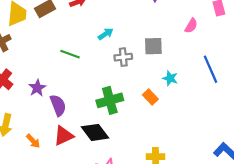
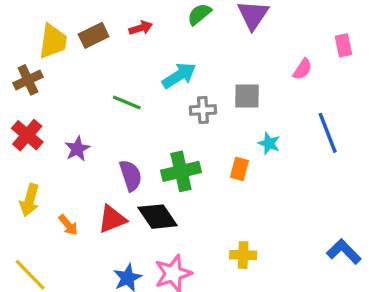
cyan arrow: (106, 34) -> (179, 76), size x1.5
orange rectangle: (150, 97) -> (239, 169), turned 56
purple semicircle: (58, 105) -> (131, 176), moved

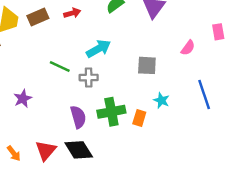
gray cross: (203, 110) -> (89, 78), moved
green cross: (181, 171) -> (111, 112), moved
purple semicircle: (131, 176) -> (78, 117), moved
red triangle: (112, 219) -> (46, 150), turned -30

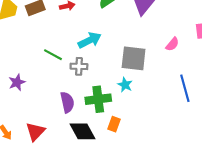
gray square: (147, 65) -> (134, 58), size x1.4
cyan star: (161, 100) -> (125, 85), moved
orange rectangle: (139, 118) -> (114, 124), moved
black diamond: (79, 150) -> (83, 131), moved

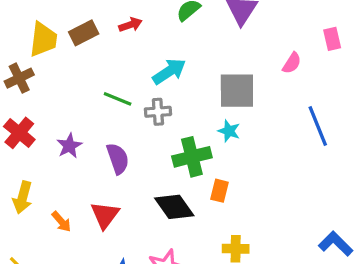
purple semicircle: (67, 102) -> (118, 159), moved

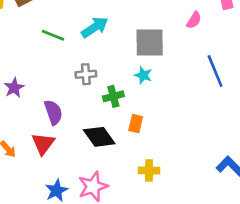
green line: (118, 99) -> (53, 35), moved
gray cross: (158, 112) -> (86, 74), moved
green cross: (192, 157) -> (113, 96), size x0.7
purple semicircle: (118, 159) -> (53, 112), moved

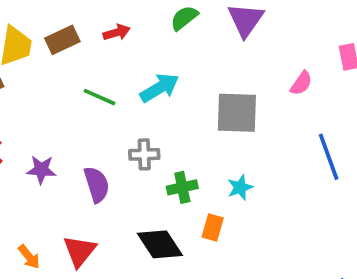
cyan star: (143, 75) -> (240, 187), moved, turned 30
purple star: (14, 88) -> (41, 170), turned 30
purple semicircle: (53, 112) -> (97, 185), moved

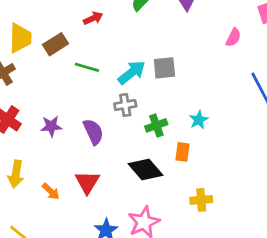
brown rectangle: (62, 40) -> (55, 44), moved
cyan arrow: (159, 88) -> (132, 73), moved
gray square: (237, 113) -> (164, 68), moved, size x0.7

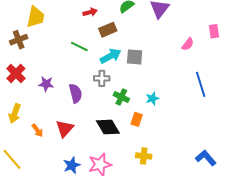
brown rectangle: (55, 44) -> (108, 30), moved
green cross: (156, 125) -> (121, 97), turned 35

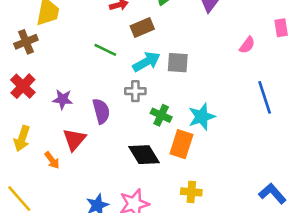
cyan star: (152, 98) -> (202, 117), size x1.5
orange rectangle: (137, 119) -> (181, 144), size x1.5
red triangle: (65, 129) -> (74, 139), moved

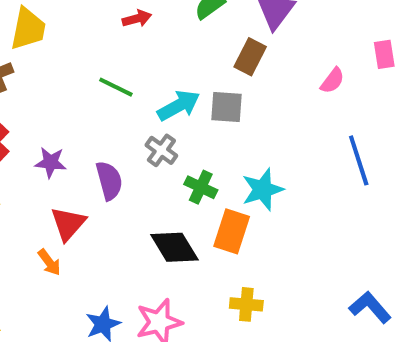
brown rectangle: (142, 27) -> (250, 57), moved, turned -40
gray cross: (135, 91) -> (161, 150), turned 36
orange arrow: (52, 160) -> (49, 262), moved

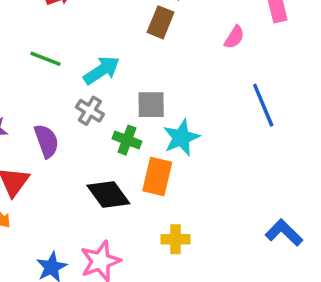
gray square: (226, 107) -> (151, 105), moved

